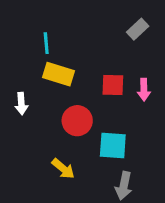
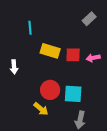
yellow rectangle: (59, 74) -> (50, 51), moved
pink arrow: (144, 90) -> (93, 58), turned 80
red circle: (77, 121) -> (50, 90), moved

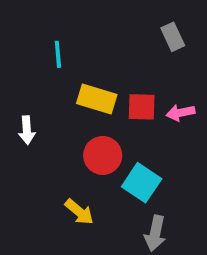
gray rectangle: (89, 19) -> (173, 37), turned -72
red circle: (50, 90) -> (103, 155), moved
cyan square: (73, 94) -> (142, 183), turned 30

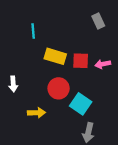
white arrow: (27, 130) -> (13, 84), moved
yellow arrow: (79, 212) -> (36, 113), moved, turned -42

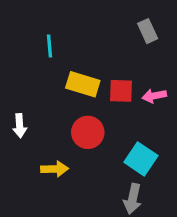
cyan square: (81, 104) -> (141, 159), moved

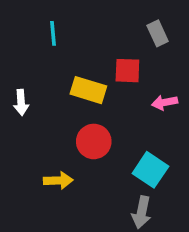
cyan line: (50, 46) -> (53, 33), moved
red square: (121, 91) -> (127, 71), moved
white arrow: (20, 126) -> (21, 102), moved

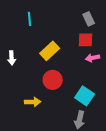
red square: (127, 71) -> (86, 40), moved
yellow rectangle: (88, 90) -> (50, 51), turned -60

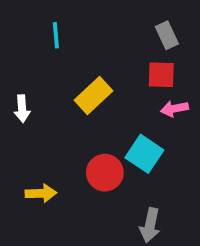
red circle: (53, 80) -> (105, 173), moved
cyan square: (85, 96) -> (144, 154), moved
yellow arrow: (33, 102) -> (41, 193), moved

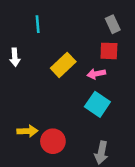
white arrow: (22, 109) -> (15, 57), moved
pink arrow: (174, 109) -> (96, 74), moved
red circle: (105, 173) -> (53, 141), moved

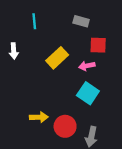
gray rectangle: (113, 24) -> (81, 21), moved, turned -49
yellow arrow: (28, 131) -> (39, 117), moved
red circle: (53, 141) -> (65, 126), moved

